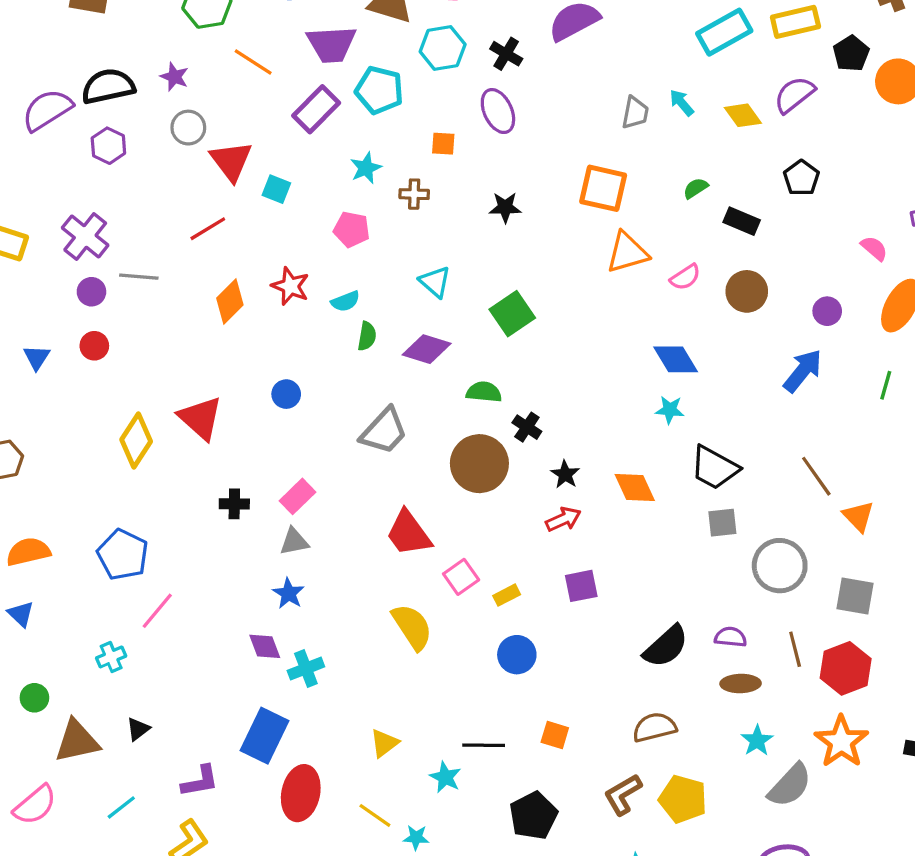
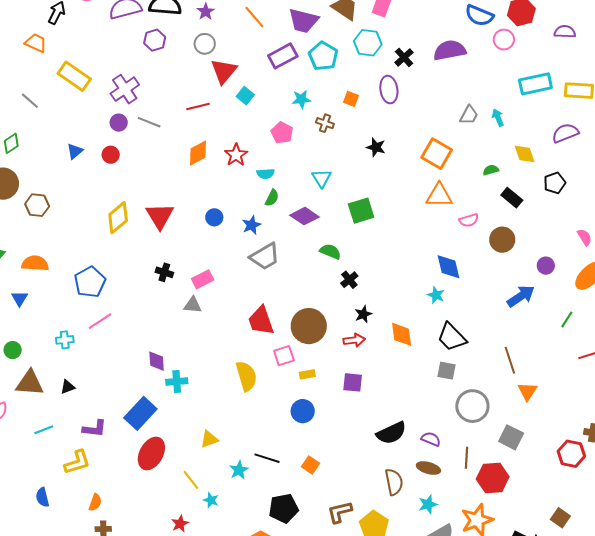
yellow diamond: (743, 115) -> (525, 154), moved
brown circle: (479, 464) -> (309, 326), moved
blue star: (288, 593) -> (252, 225), moved
brown semicircle: (654, 727) -> (394, 482), moved, turned 76

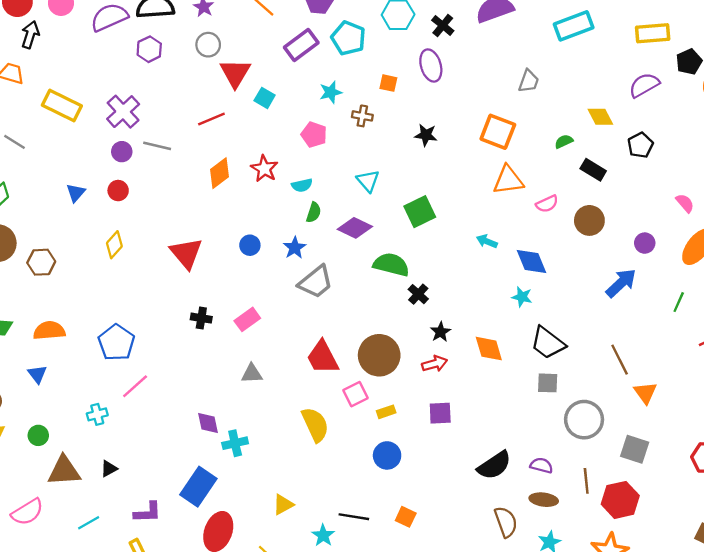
cyan rectangle: (535, 84) -> (574, 26), moved
cyan arrow: (498, 118) -> (487, 241), moved, turned -36
yellow diamond: (118, 218) -> (114, 245), moved, size x0.7
green semicircle: (330, 251) -> (391, 265), size x1.4
gray triangle: (193, 305) -> (252, 374), moved

